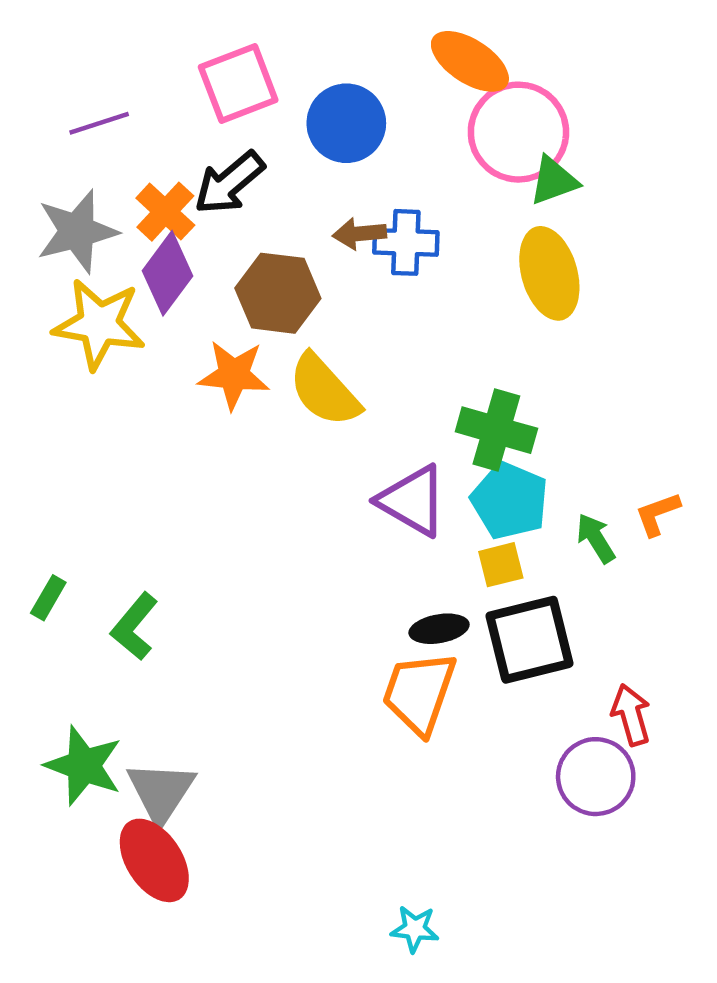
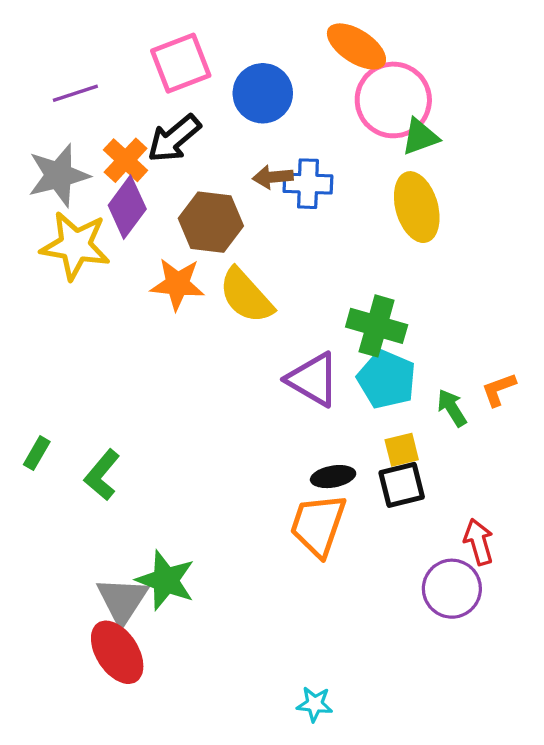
yellow square: (501, 565) -> (402, 450), moved
black square: (530, 640) -> (402, 485), size x0.7
green star: (84, 766) -> (166, 580), moved

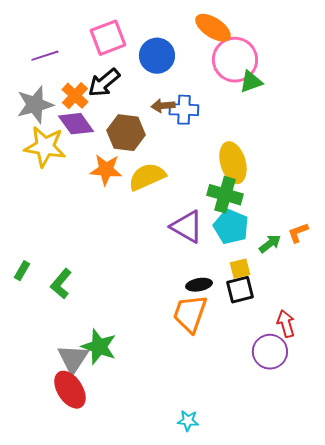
purple diamond: (127, 207) -> (76, 124), turned -72
yellow ellipse: (417, 207) -> (233, 163), moved
yellow semicircle: (246, 296) -> (147, 177), turned 108
green arrow: (452, 408) -> (270, 244), turned 85

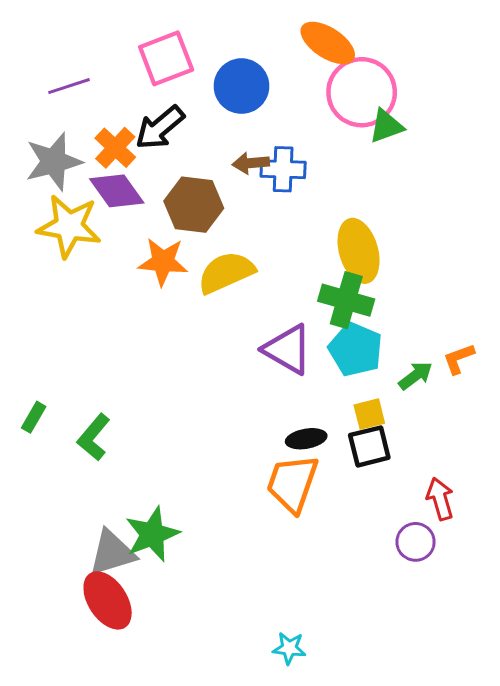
green star: (99, 347) -> (152, 534), turned 30
purple circle: (270, 352) -> (416, 542), size x0.7
gray triangle: (73, 359) -> (112, 553), turned 40

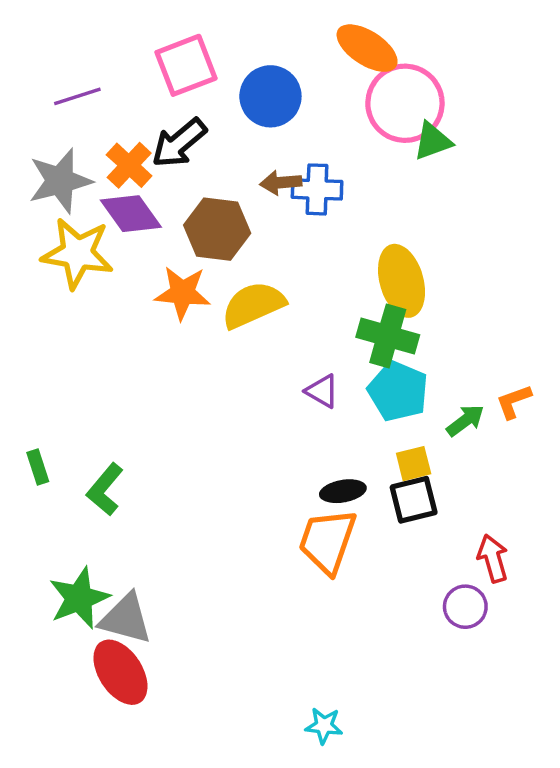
purple triangle: (288, 349) -> (322, 391), size x0.6
green rectangle: (34, 417) -> (38, 467), turned -48
green star: (152, 534) -> (79, 598), moved
gray triangle: (112, 553) -> (126, 619), turned 32

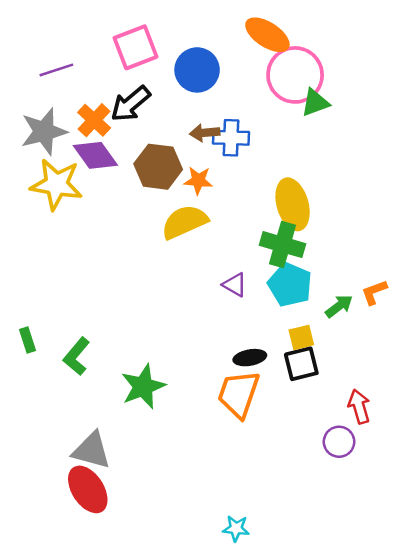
orange star: (183, 293) -> (198, 180), moved, size x0.7
green star: (79, 598) -> (143, 386), moved

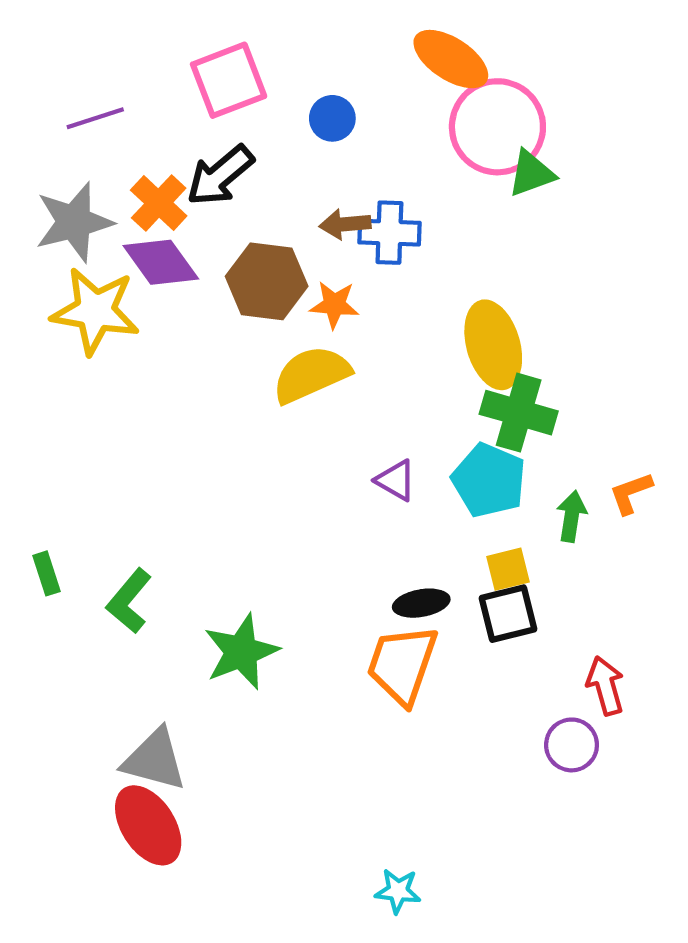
blue circle: (197, 70) -> (332, 118), size x0.6
green cross: (282, 245) -> (519, 413), moved
green arrow: (339, 306) -> (572, 516), turned -44

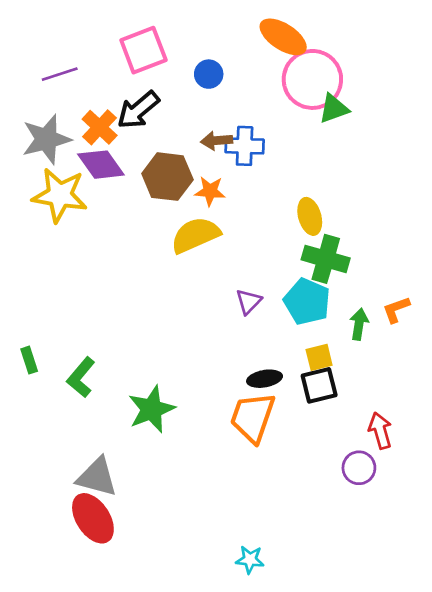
yellow ellipse: (493, 345) -> (310, 216), size x0.7
purple triangle: (396, 480) -> (249, 302), turned 44

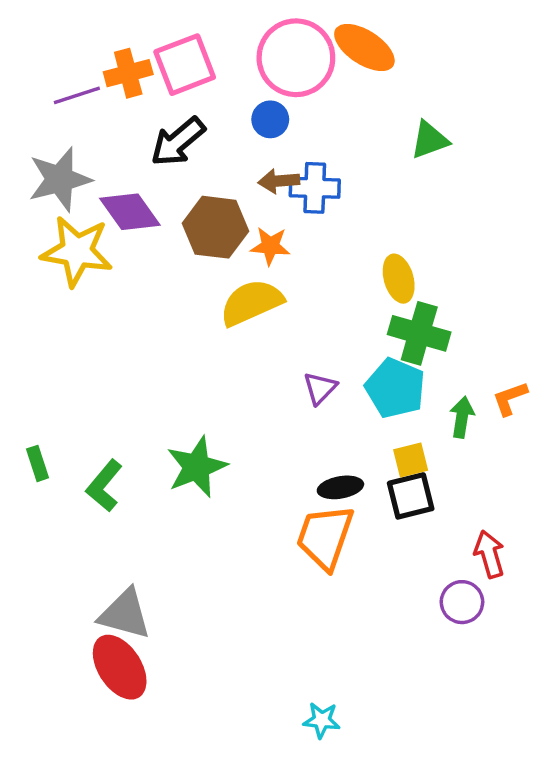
blue circle: (209, 74) -> (270, 119), moved
pink circle: (312, 79) -> (296, 58), moved
orange cross: (100, 127) -> (128, 73), moved, turned 32
green star: (151, 409) -> (197, 467), moved

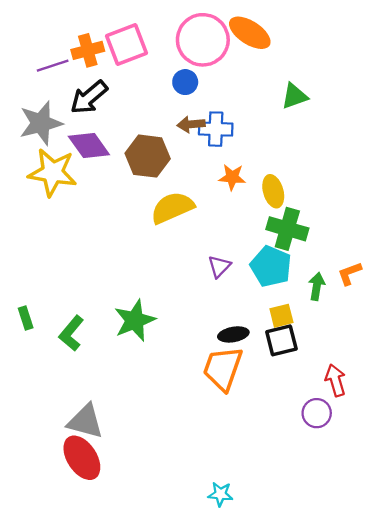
black arrow: (178, 142) -> (89, 97), moved
orange star: (270, 246) -> (232, 177), moved

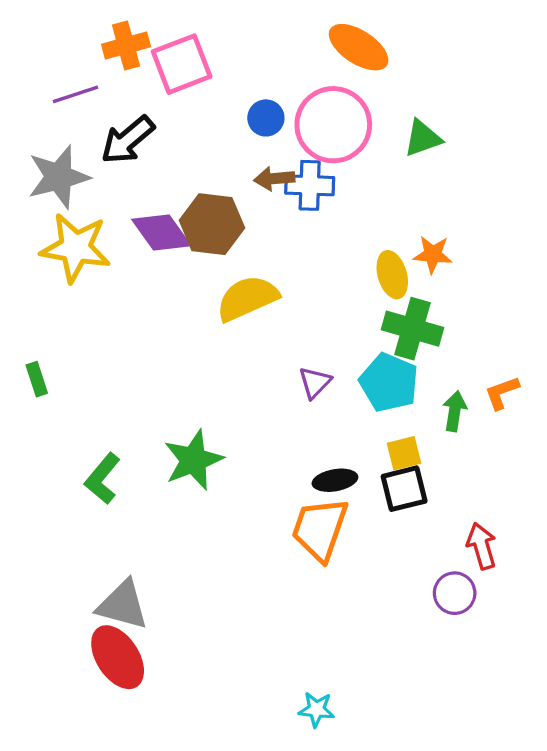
pink circle: (203, 40) -> (333, 125), moved
orange cross: (88, 50) -> (126, 45), moved
purple diamond: (89, 145) -> (161, 233), moved
orange star: (232, 177) -> (433, 254), moved
green rectangle: (26, 318) -> (37, 379), moved

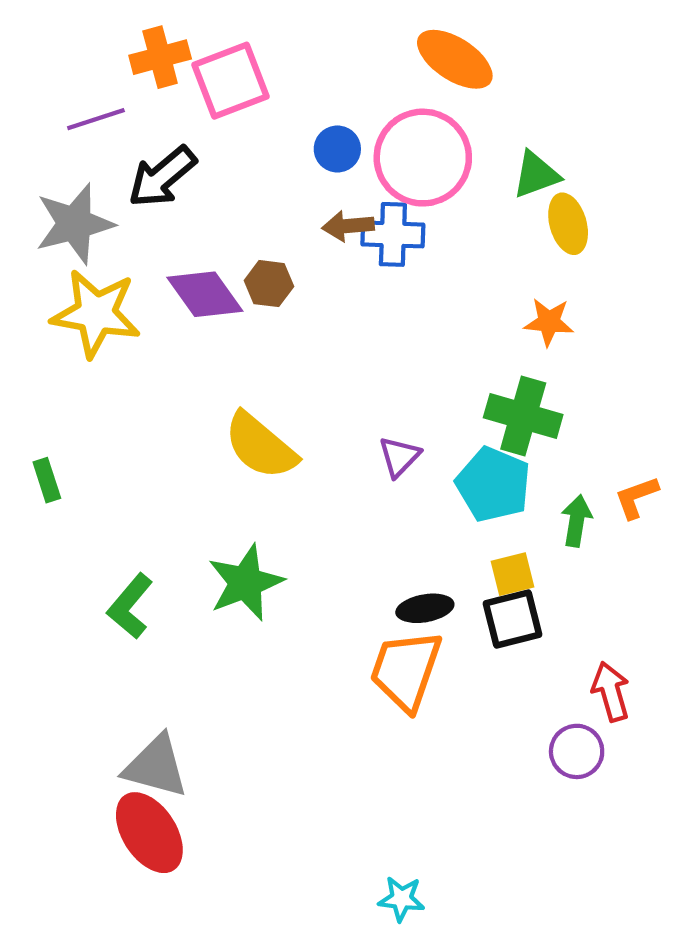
brown hexagon: (212, 224) -> (269, 284), size x0.6
yellow ellipse: (392, 275) -> (568, 224), moved
yellow semicircle: (247, 298) -> (260, 446), moved, turned -116
purple triangle: (315, 383) -> (399, 457), moved

